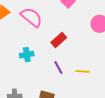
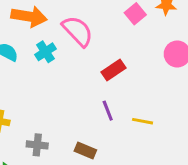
cyan cross: (27, 55) -> (45, 52), moved, turned -32

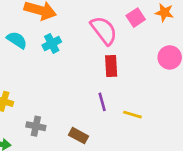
pink semicircle: (78, 31) -> (104, 30), moved
red rectangle: (114, 70) -> (111, 66), turned -65

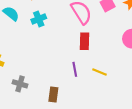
yellow line: (132, 115) -> (99, 72), moved
brown rectangle: (79, 136) -> (53, 94), turned 64

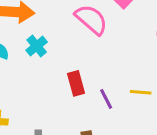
red rectangle: (84, 41) -> (76, 83), moved

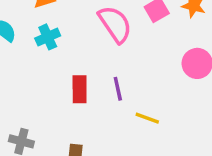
purple line: (106, 99) -> (118, 89), moved

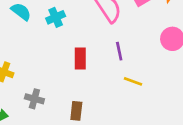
purple line: (118, 89) -> (119, 51), moved

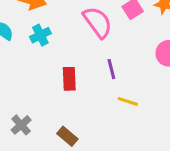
gray cross: (34, 99) -> (21, 125), turned 36
brown rectangle: (76, 111) -> (67, 136), turned -54

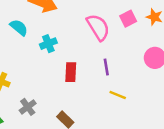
cyan cross: (40, 35) -> (48, 44), moved

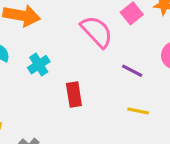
purple line: (106, 67) -> (132, 71), moved, turned -42

